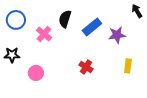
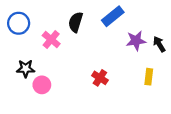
black arrow: (137, 11) -> (159, 44), moved
blue rectangle: (92, 27) -> (113, 16), moved
black star: (12, 55) -> (26, 69), moved

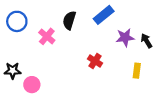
black star: (26, 69) -> (13, 71), moved
red cross: (100, 78) -> (95, 61), moved
pink circle: (42, 85) -> (32, 85), moved

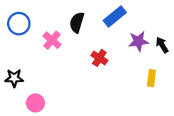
red cross: (95, 61) -> (99, 58), moved
pink circle: (32, 85) -> (35, 103), moved

